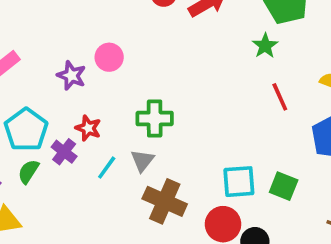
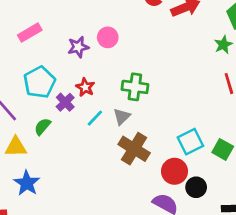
purple star: (71, 76) -> (78, 47), turned 30
green semicircle: (28, 172) -> (42, 127), moved
cyan square: (239, 182) -> (190, 142), turned -30

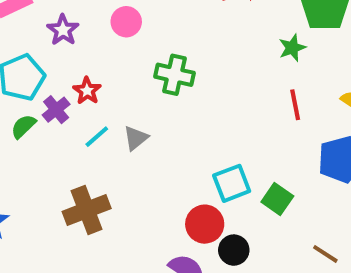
purple star: (78, 47) -> (63, 30), moved, turned -30
green cross: (135, 87) -> (174, 75), moved
green semicircle: (42, 127) -> (23, 126), moved
brown cross: (134, 149) -> (87, 210), moved, turned 32

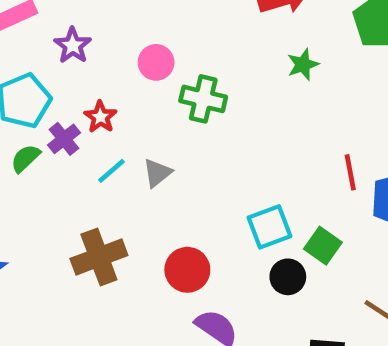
pink circle: (126, 22) -> (156, 62), moved
green star: (292, 48) -> (303, 65), moved
red line: (295, 105) -> (350, 172), moved
red circle: (205, 224) -> (187, 270), moved
black circle: (234, 250) -> (288, 277), moved

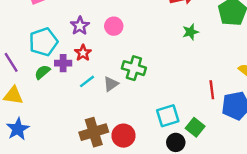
purple star: (73, 45) -> (80, 26), moved
green cross: (203, 99) -> (134, 68), moved
purple cross: (64, 139) -> (63, 63), turned 35
brown cross: (99, 257) -> (94, 132), moved

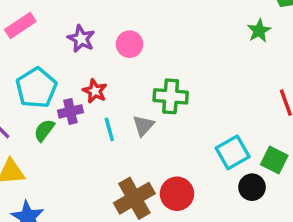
purple star: (80, 26) -> (81, 39), moved
green star: (190, 32) -> (259, 31), moved
cyan line: (87, 81) -> (109, 129), turned -56

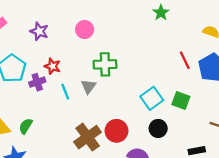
pink circle: (130, 44) -> (85, 29), moved
green semicircle: (44, 130) -> (26, 126), moved
black circle: (252, 187) -> (158, 128), moved

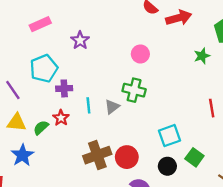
pink circle: (85, 29) -> (140, 54), moved
red star: (53, 66) -> (61, 118), moved
green square: (181, 101) -> (194, 157), moved

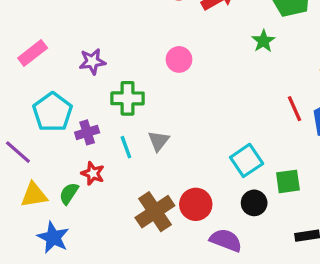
purple star: (80, 40) -> (92, 61), turned -30
green cross: (134, 90) -> (128, 98), moved
green square: (194, 157) -> (288, 181), turned -30

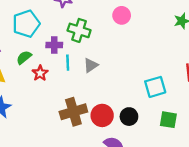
purple cross: (87, 132) -> (54, 45), moved
cyan square: (247, 160) -> (155, 87), moved
green semicircle: (69, 193) -> (24, 57), moved
black circle: (254, 203) -> (129, 117), moved

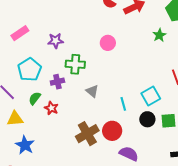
cyan line: (68, 63) -> (123, 104), moved
gray triangle: (91, 65) -> (92, 91), turned -32
black circle: (129, 117) -> (147, 119), moved

